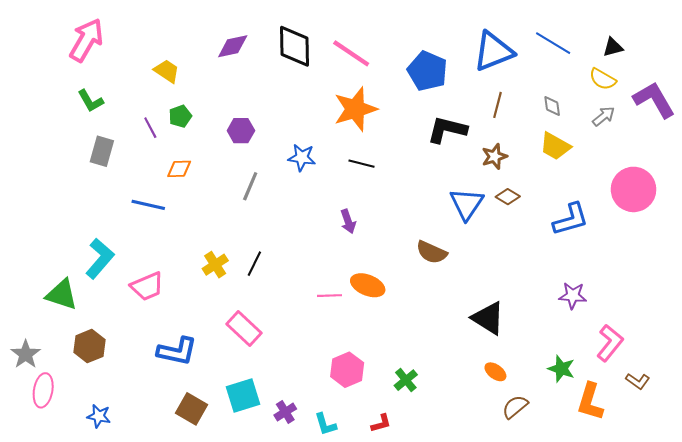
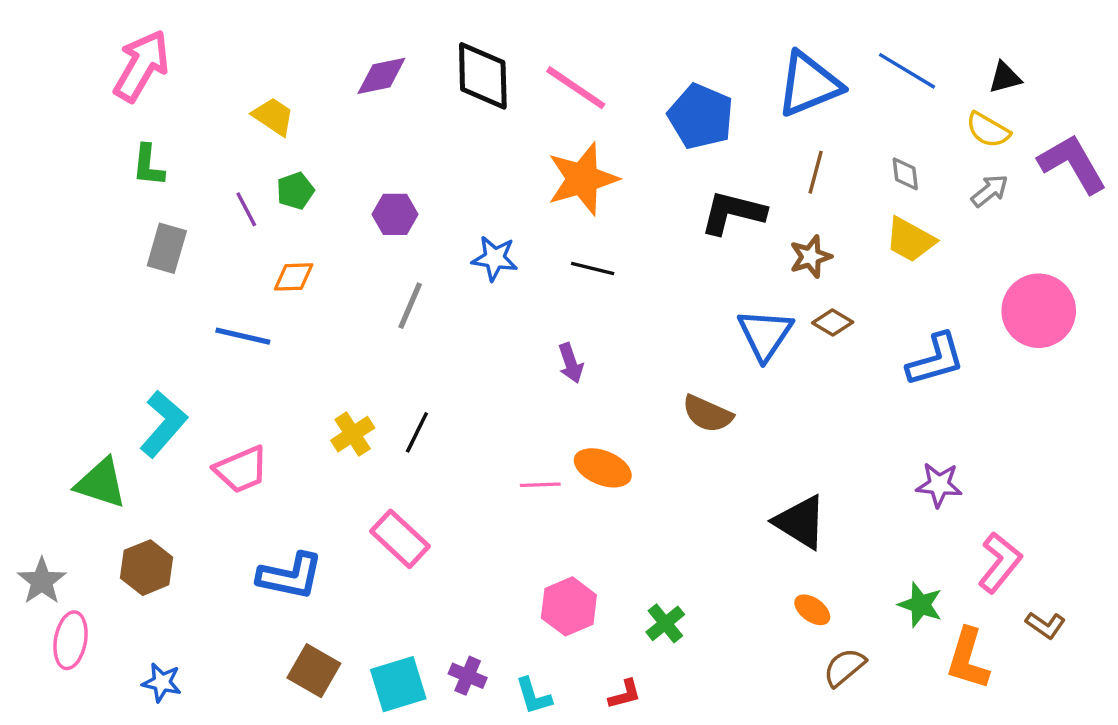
green L-shape: (91, 101) -> (148, 165), turned 36
cyan square: (243, 395) -> (398, 684), moved
purple cross: (285, 412) -> (468, 676), turned -35

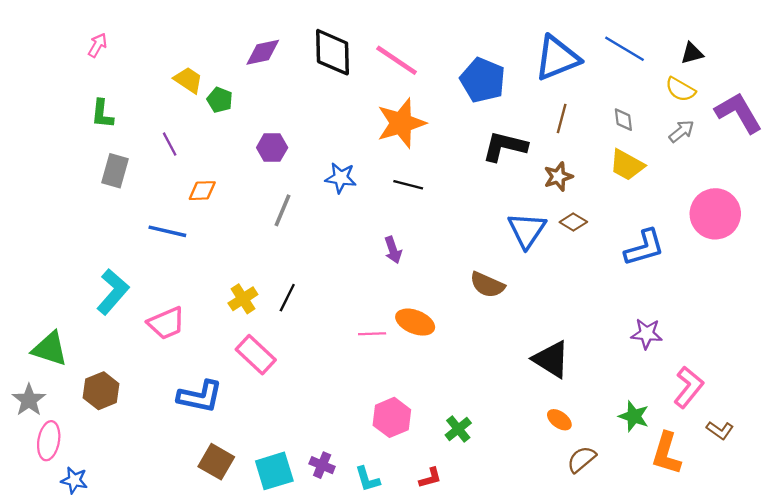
pink arrow: (141, 66) -> (98, 45), size x0.5
green pentagon: (295, 191) -> (220, 100), moved, turned -30
green triangle: (101, 483) -> (50, 349), moved
pink rectangle: (400, 539) -> (256, 355), moved
blue star: (162, 682) -> (74, 480), moved

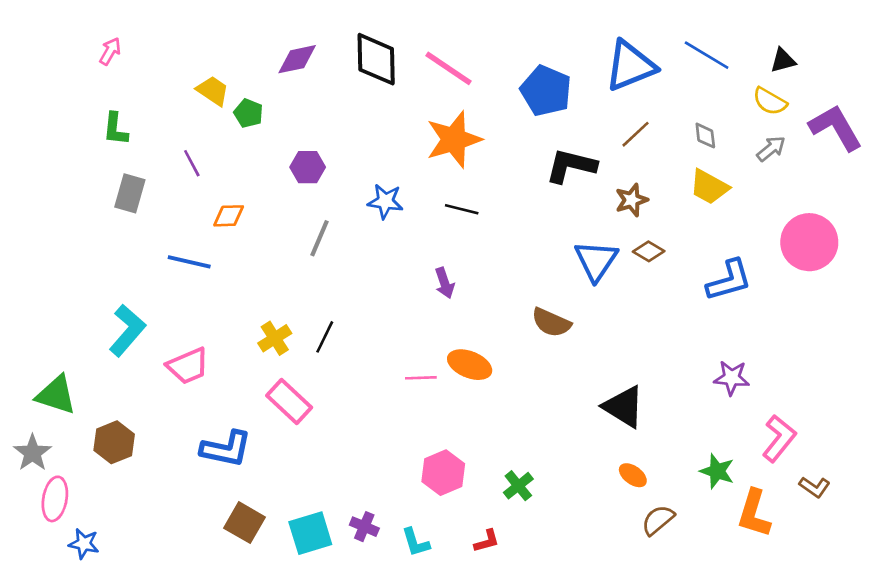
brown line: (562, 118) -> (635, 134), turned 32

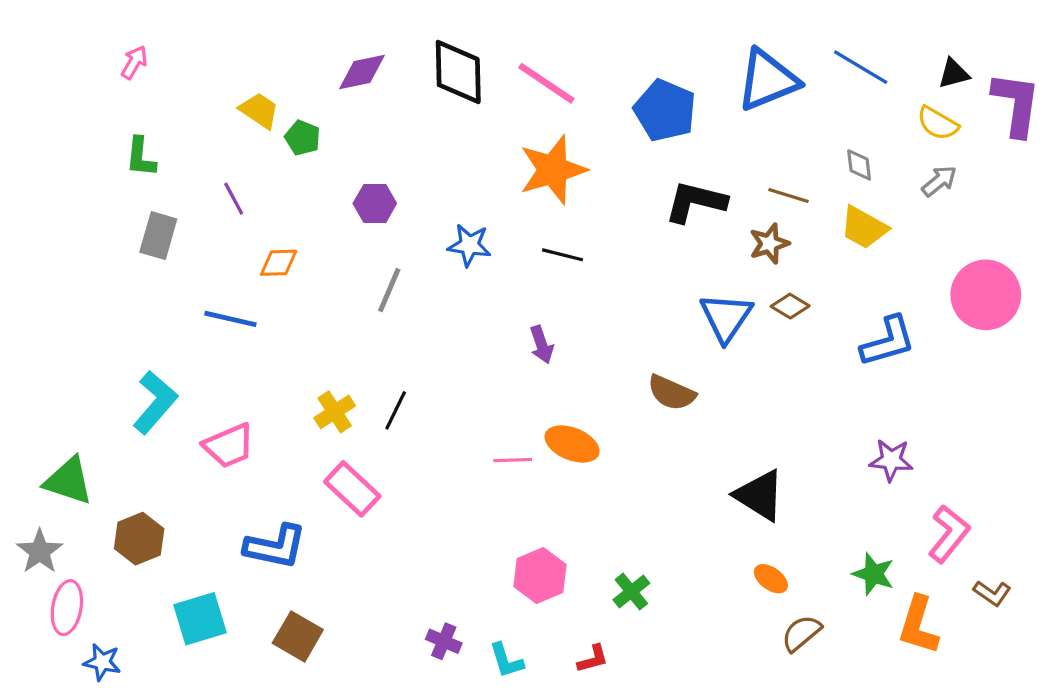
purple L-shape: (836, 128) -> (1016, 104), moved, turned 38
brown line: (635, 134) -> (789, 195), moved, turned 60
cyan square: (310, 533) -> (200, 619), moved

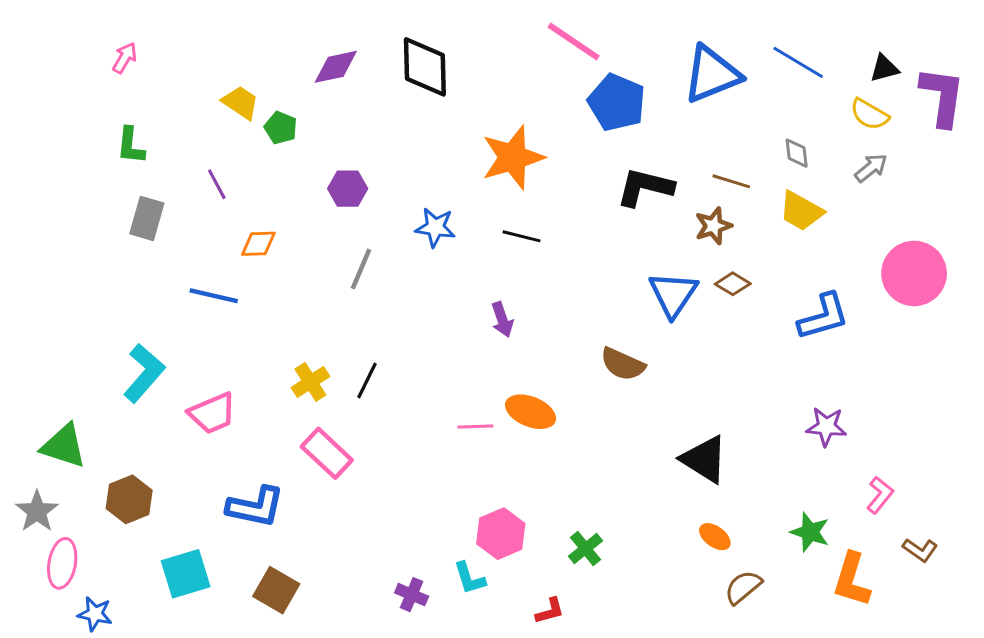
pink line: (546, 83) -> (574, 42), moved
pink L-shape: (949, 534) -> (880, 495), size x0.7
cyan L-shape: (506, 660) -> (470, 578), moved

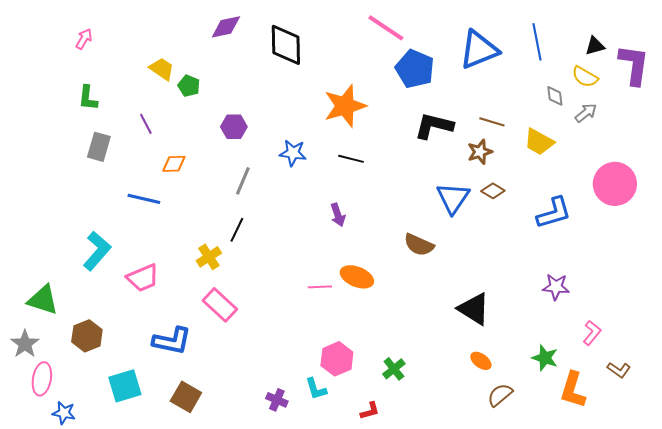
blue line: (798, 62) -> (537, 42), turned 48
purple diamond: (336, 67) -> (226, 27), moved
gray diamond: (797, 153) -> (555, 96), moved
black line: (367, 380) -> (237, 230), moved

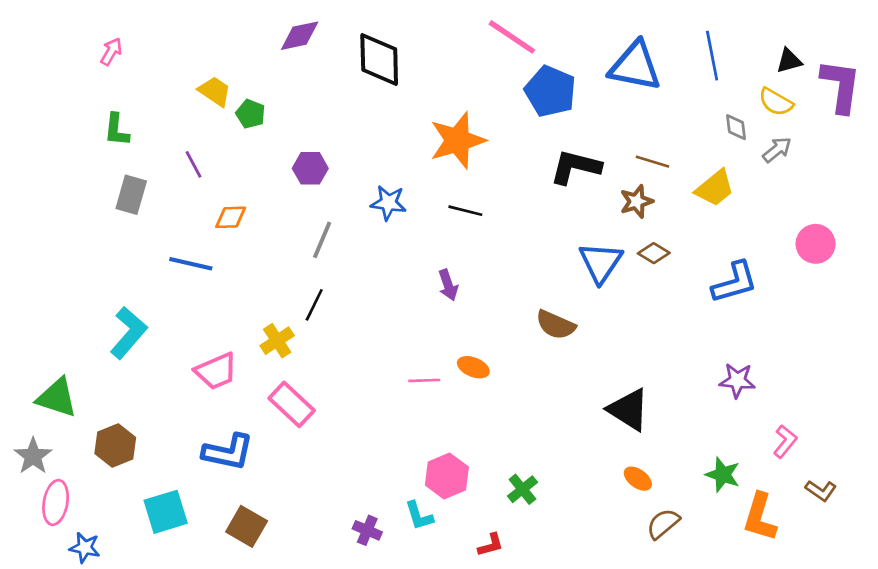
blue triangle: (479, 50) -> (635, 66), turned 33
yellow trapezoid: (539, 142) -> (715, 188), turned -68
pink circle: (615, 184) -> (816, 244), size x0.7
orange ellipse: (357, 277) -> (473, 367), size x0.7
pink trapezoid: (143, 278) -> (216, 371), moved

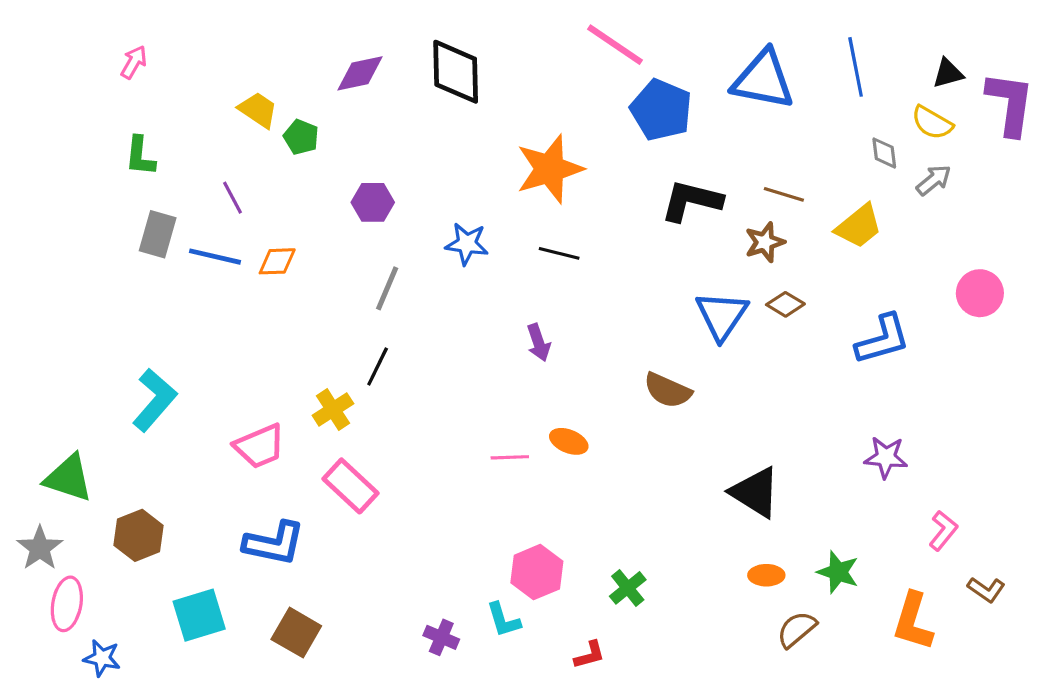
purple diamond: (300, 36) -> (360, 73), moved
blue line: (191, 264) -> (215, 257), moved
green star: (723, 475) -> (838, 572), moved
orange ellipse: (638, 479) -> (766, 575), turned -36

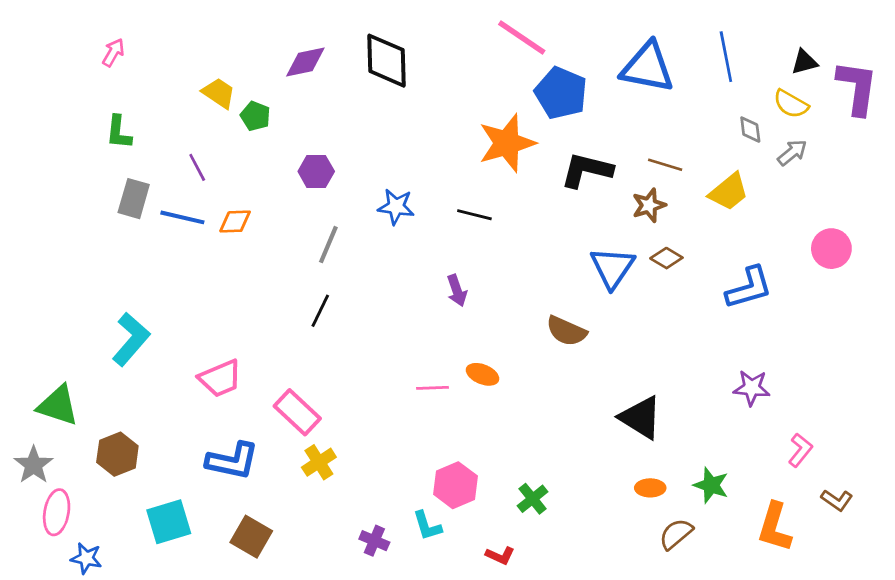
orange star: (550, 169) -> (507, 143), moved
yellow cross: (333, 409) -> (319, 462), moved
red L-shape: (589, 655) -> (500, 556), turned 40

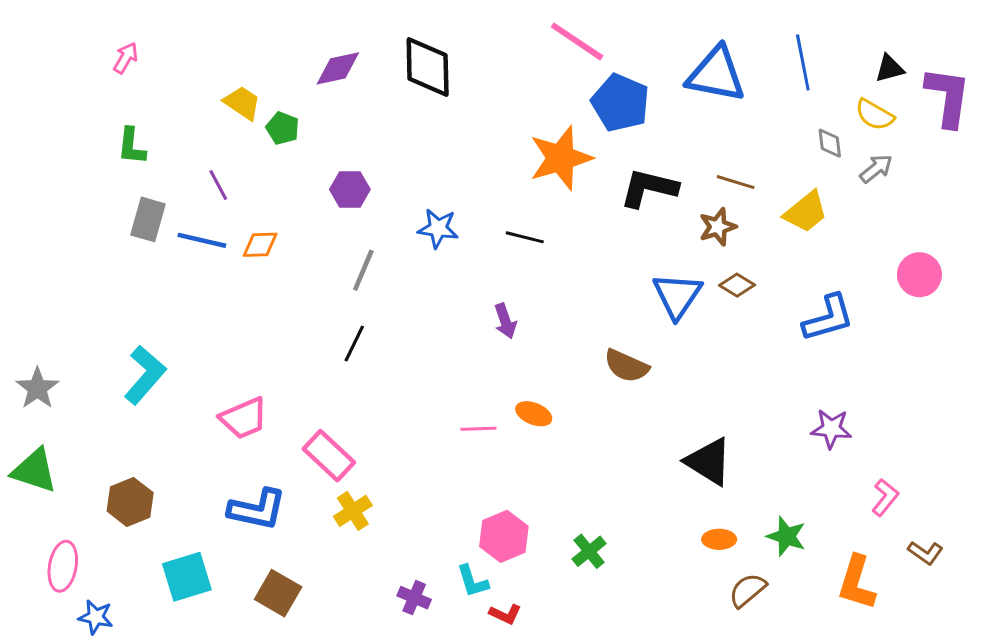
green triangle: (58, 405) -> (34, 471), moved
gray star: (34, 465) -> (37, 388), moved
red L-shape: (500, 556) -> (505, 614), moved

